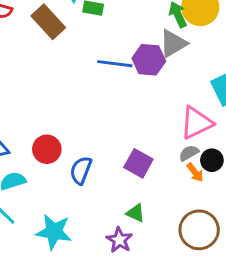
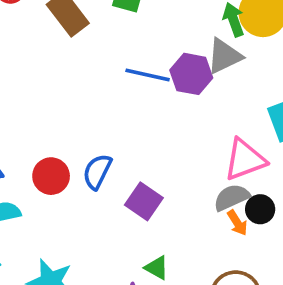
gray semicircle: (189, 153) -> (232, 197), size x1.4
purple square: (138, 163) -> (144, 201), moved
blue semicircle: (81, 170) -> (97, 172), moved

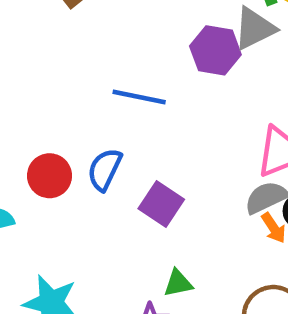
blue line: (148, 75) -> (139, 97), moved
green triangle: (157, 268) -> (178, 283), turned -40

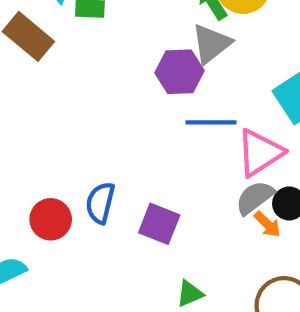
blue line: (139, 97) -> (211, 122), moved

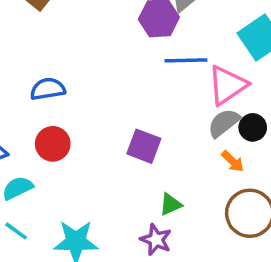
blue semicircle: (100, 203) -> (48, 89), moved, turned 68
orange arrow: (267, 224) -> (233, 161), moved

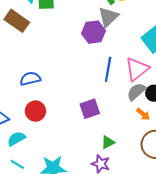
blue line: (186, 60) -> (108, 69), moved, turned -75
purple square: (144, 146) -> (90, 109), turned -36

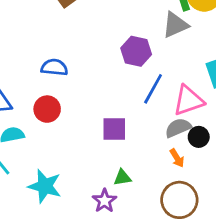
purple hexagon: (94, 32) -> (136, 51), moved

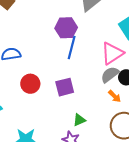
blue line: (153, 89) -> (72, 47), moved
red circle: (47, 109) -> (30, 84), moved

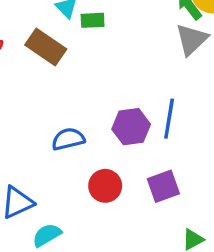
purple hexagon: (66, 28) -> (131, 127), moved

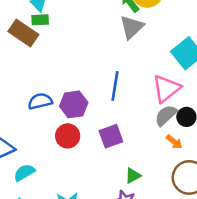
green rectangle: (93, 20) -> (40, 20), moved
purple hexagon: (131, 127) -> (74, 104), moved

